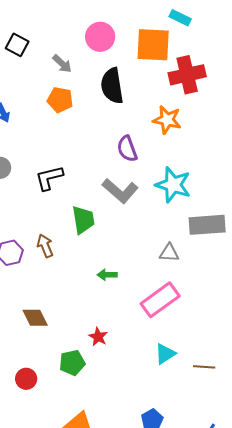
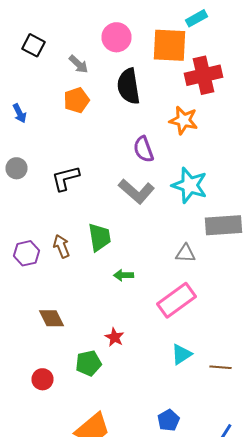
cyan rectangle: (180, 18) -> (196, 18), turned -55
orange pentagon: (60, 100) -> (76, 100), turned -30
green trapezoid: (83, 220) -> (100, 237), moved

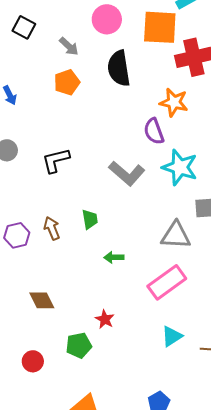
purple semicircle: (144, 149) -> (154, 131), moved
green trapezoid: (100, 237) -> (90, 219), size x0.7
gray triangle: (186, 253) -> (176, 235), size x1.5

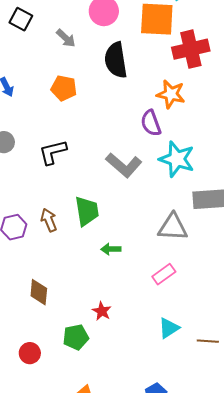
orange pentagon: (67, 82) -> (64, 88), moved, turned 30
green trapezoid: (90, 219) -> (87, 211), size x1.5
pink rectangle: (167, 282) -> (164, 274), size x0.6
brown diamond: (42, 300) -> (39, 292), turned 32

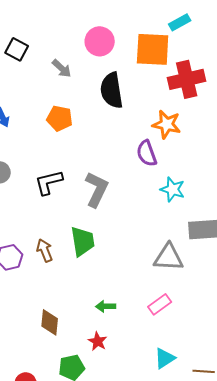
cyan star: (177, 159) -> (173, 189), size x0.7
gray L-shape: (124, 165) -> (97, 189), moved, turned -105
green arrow: (111, 249) -> (106, 306), moved
brown diamond: (39, 292) -> (50, 322), moved

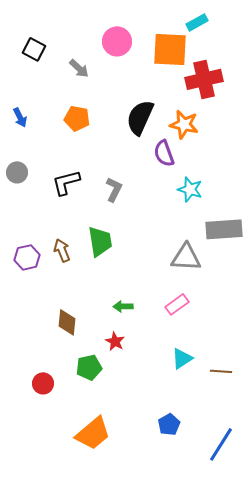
black semicircle: (112, 90) -> (140, 117), moved, turned 33
gray L-shape: (97, 189) -> (114, 189), size x0.7

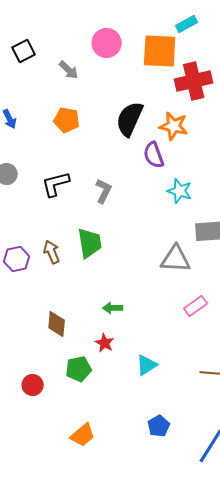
black square: (34, 49) -> (24, 51), turned 35
pink rectangle: (177, 304) -> (196, 306), moved
cyan triangle: (182, 358) -> (147, 365), moved
orange trapezoid: (93, 433) -> (83, 435), size x0.7

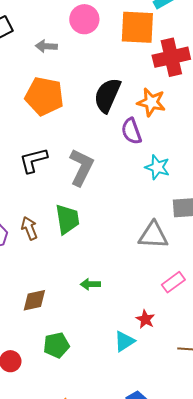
gray arrow: (69, 70) -> (46, 46), turned 140
orange pentagon: (67, 120) -> (44, 96), size x1.5
gray L-shape: (104, 191) -> (81, 167), size x1.5
brown diamond: (57, 324) -> (34, 300), turned 72
red star: (105, 343) -> (145, 319), moved

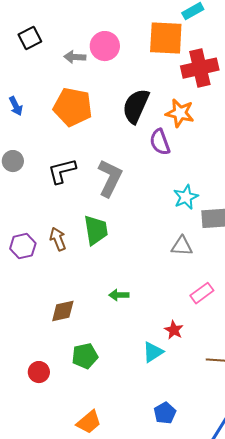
pink circle: (84, 19) -> (105, 46), moved
cyan star: (157, 167) -> (186, 197), moved, turned 30
gray triangle: (153, 235) -> (182, 246), size x0.7

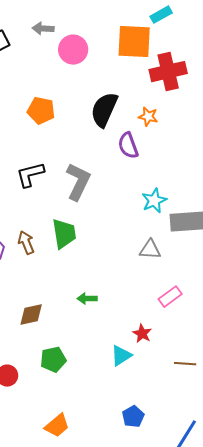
gray arrow: (75, 57) -> (43, 29), moved
orange pentagon: (73, 107) -> (41, 111), size x0.7
orange star: (180, 113) -> (148, 117), size x0.7

